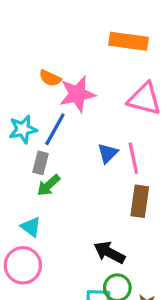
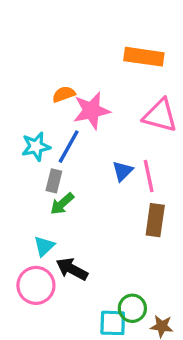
orange semicircle: (50, 78) -> (64, 94), turned 135
cyan triangle: (31, 227) -> (44, 246), turned 40
black arrow: (109, 253) -> (72, 269), moved

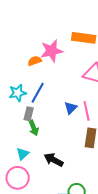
pink star: (92, 111) -> (52, 51), moved
green arrow: (62, 204) -> (34, 128), turned -70
black arrow: (72, 269) -> (54, 160), moved

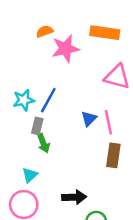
orange semicircle: (35, 61) -> (45, 31), moved
black arrow: (54, 160) -> (74, 197), moved, turned 150

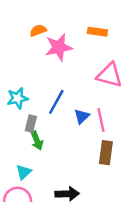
orange rectangle: (105, 33) -> (97, 32), size x0.7
blue line: (48, 100) -> (56, 102), moved

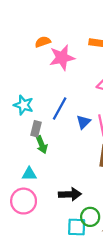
cyan star: (18, 98) -> (24, 105), turned 30
cyan triangle: (24, 172) -> (29, 174), turned 42

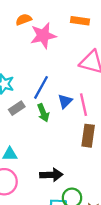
gray rectangle: (36, 129) -> (17, 108), turned 42
green arrow: (42, 145) -> (43, 113), moved

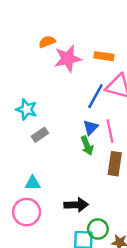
orange rectangle: (80, 21) -> (104, 56), moved
blue line: (41, 87) -> (95, 96), moved
green arrow: (43, 113) -> (87, 146), moved

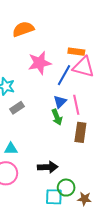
orange semicircle: (47, 42) -> (23, 29), size x1.5
orange rectangle: (104, 56) -> (76, 52), moved
pink star: (68, 59) -> (40, 63), moved

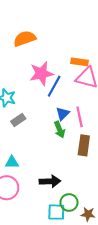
blue line: (64, 75) -> (54, 86), moved

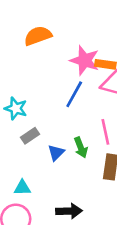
pink star: (41, 73) -> (85, 60), moved, turned 30
blue triangle: (63, 114) -> (56, 153), moved

